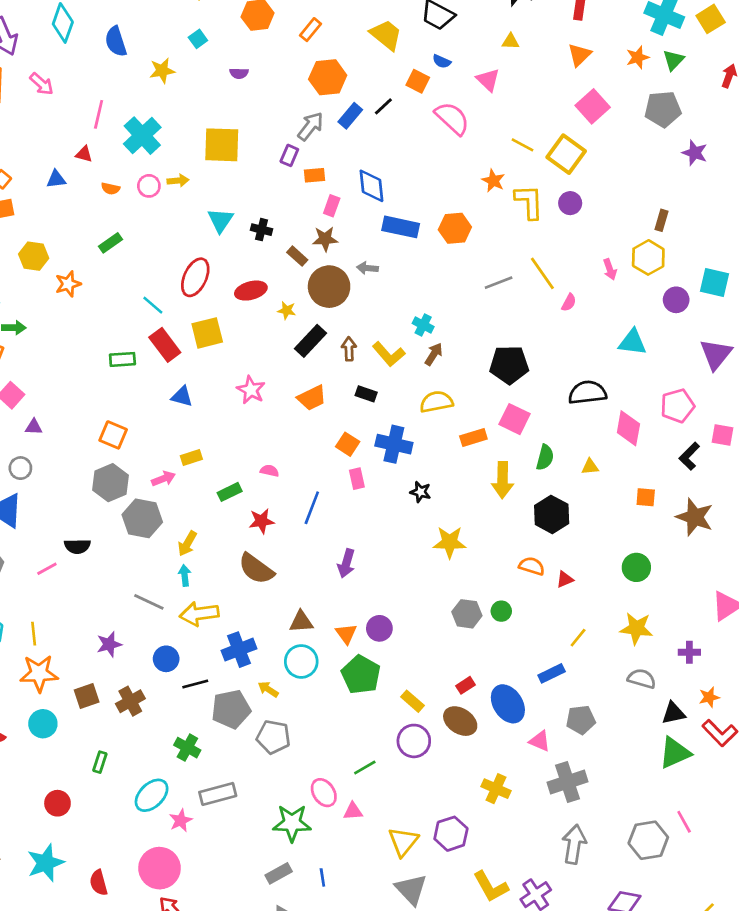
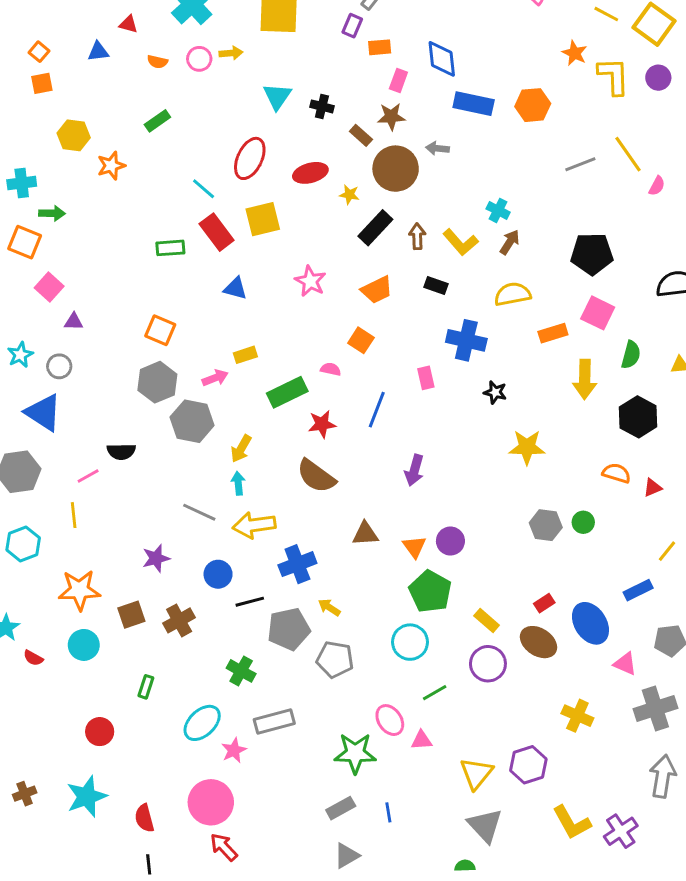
orange square: (348, 444) -> (361, 340), moved
green rectangle: (230, 492) -> (287, 392), size x1.5
yellow line: (34, 634) -> (74, 515), moved
cyan circle: (301, 661) -> (410, 642), moved

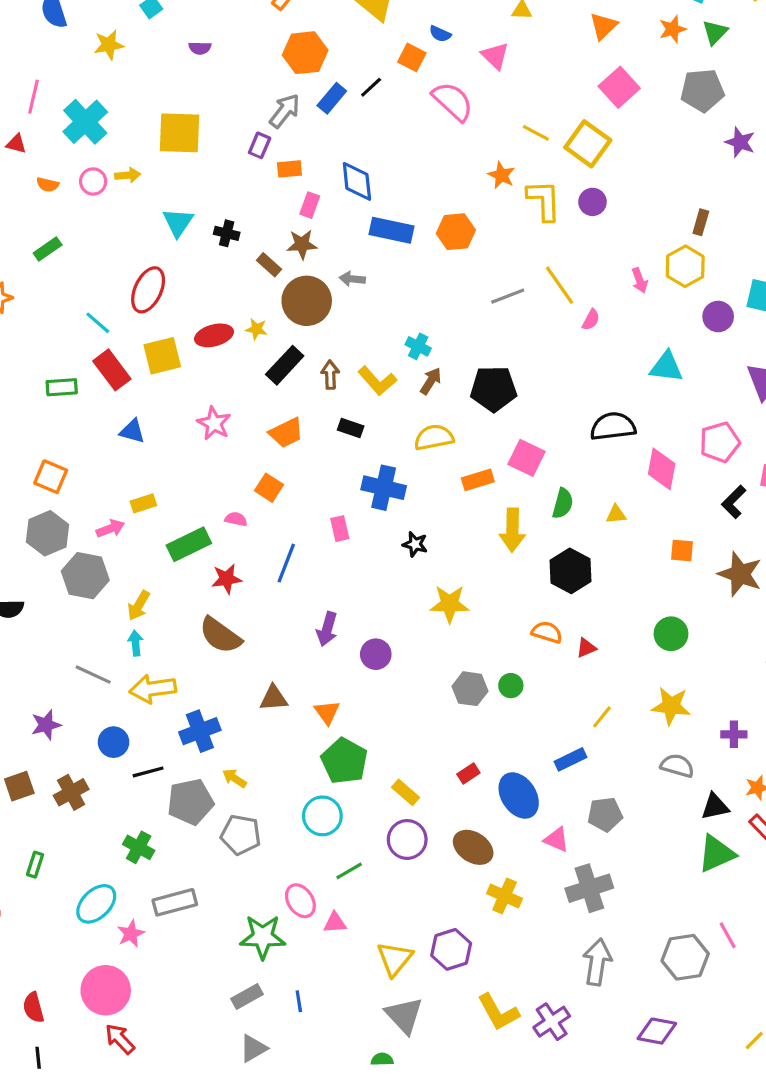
red ellipse: (310, 173) -> (214, 335), moved
black pentagon: (592, 254) -> (494, 389), moved
purple circle: (450, 541) -> (376, 654), moved
brown ellipse: (538, 642) -> (473, 847), moved

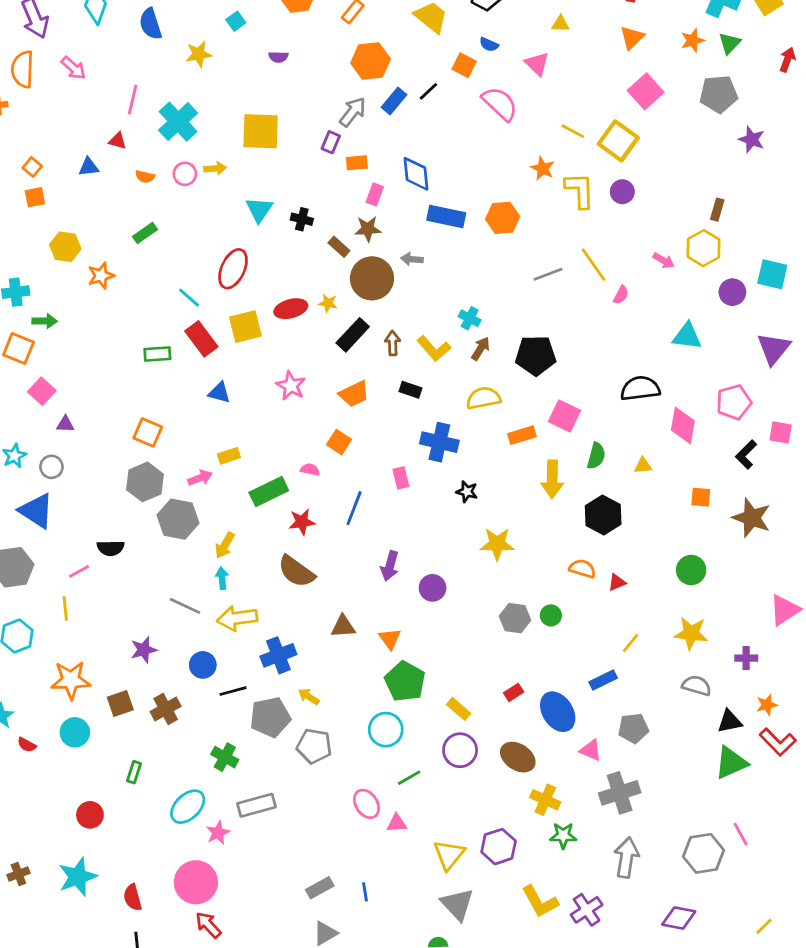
pink arrow: (640, 280) -> (664, 261), turned -40
green star: (263, 937) -> (563, 836), moved, size x0.7

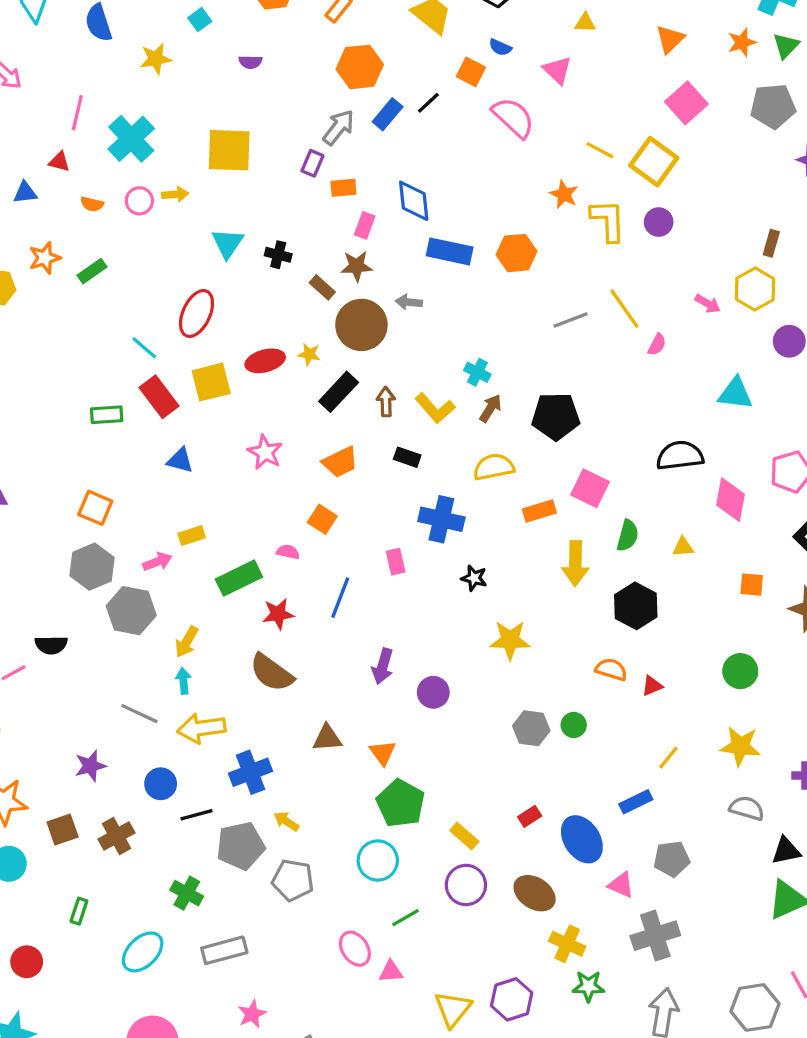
orange star: (101, 276) -> (45, 258), moved
pink star: (218, 833) -> (252, 1014), moved

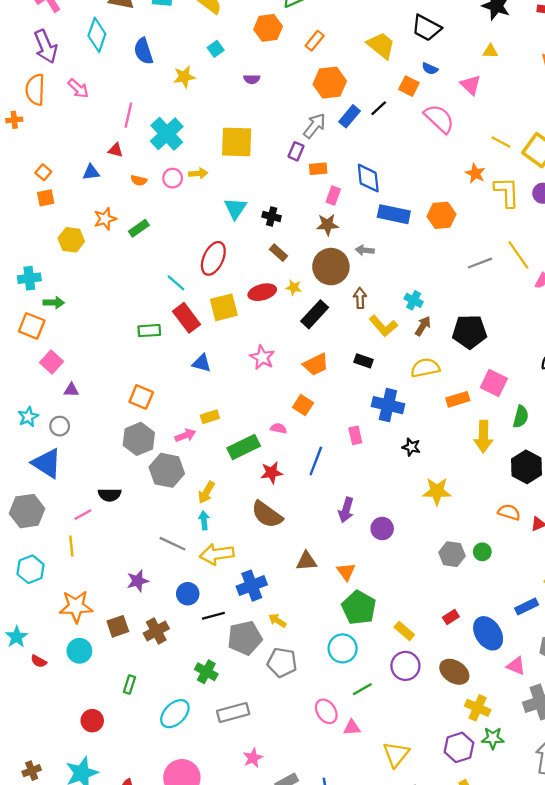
brown rectangle: (322, 287) -> (279, 253), moved
brown arrow: (386, 402) -> (360, 298), moved
purple hexagon: (512, 999) -> (459, 747), moved

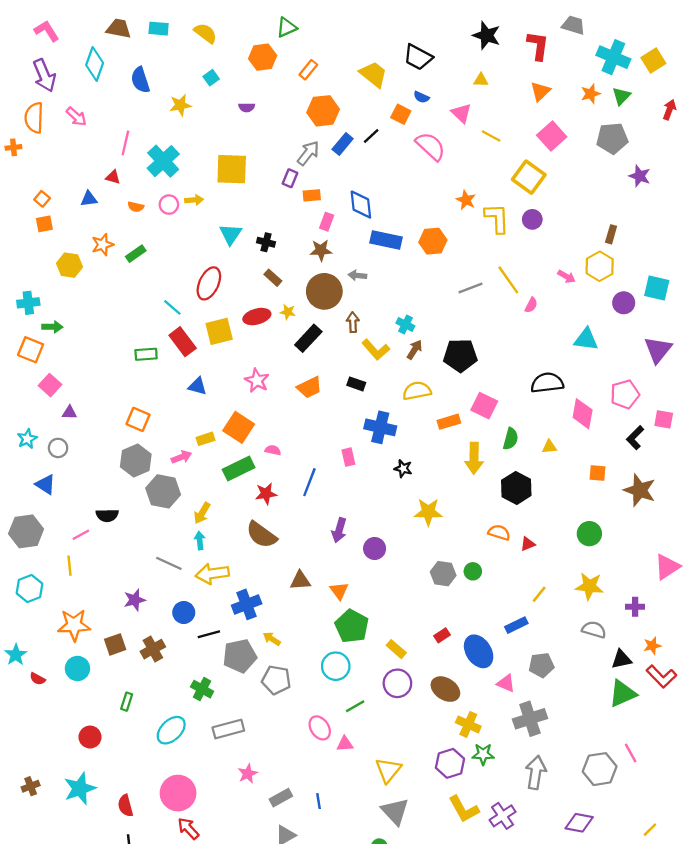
yellow line: (501, 142) -> (491, 136), moved
orange square: (303, 405) -> (239, 427), moved, size x1.5
blue triangle: (47, 463) -> (45, 485), size x0.7

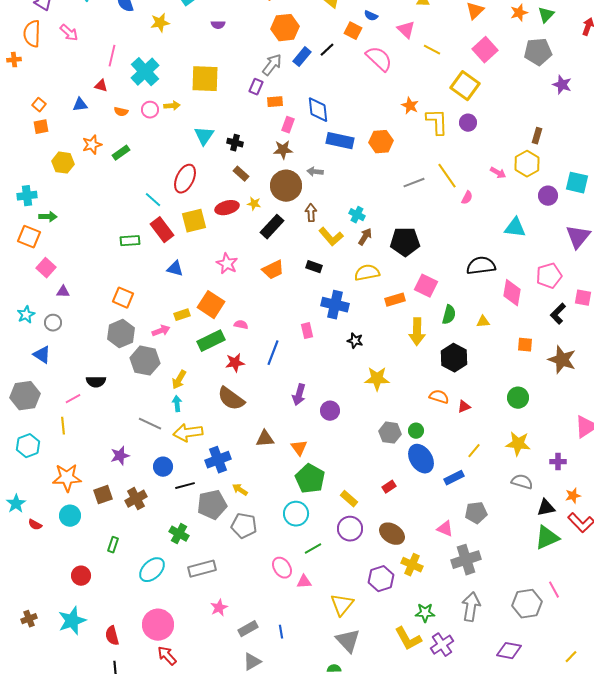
blue ellipse: (479, 651) -> (421, 459), moved
green star: (483, 754) -> (425, 613), moved
purple hexagon: (450, 763) -> (381, 579), moved

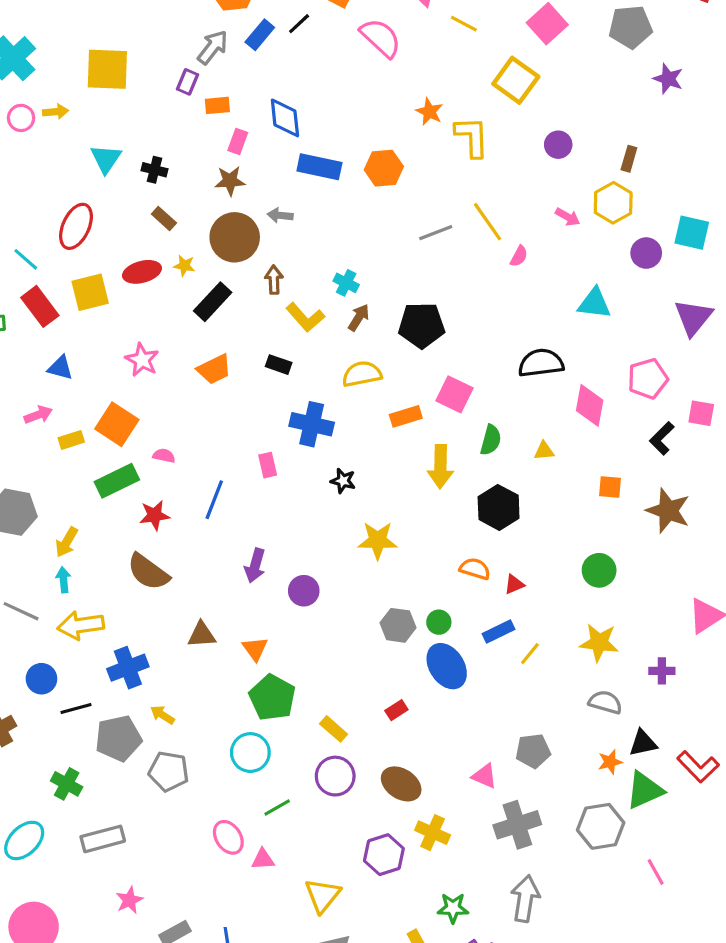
purple circle: (468, 123) -> (558, 145), moved
pink arrow: (161, 331) -> (38, 415), moved
blue rectangle: (454, 478) -> (499, 632), moved
orange star: (573, 496) -> (610, 762), moved
gray hexagon: (527, 604) -> (601, 826), moved

